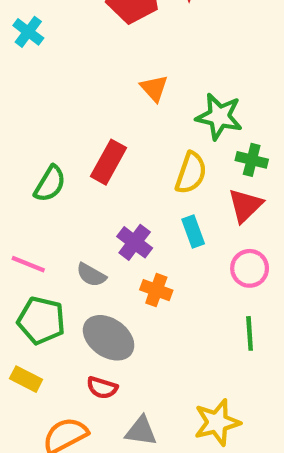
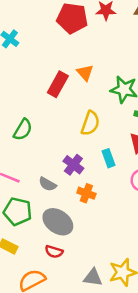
red rectangle: (109, 162) -> (58, 84), moved
yellow semicircle: (191, 173) -> (90, 123), moved
gray triangle: (141, 431) -> (93, 278), moved

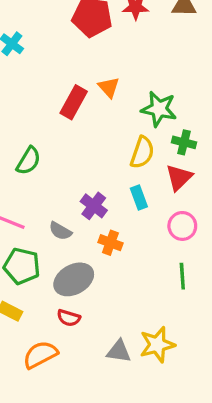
yellow semicircle: (90, 123) -> (142, 152), moved
gray ellipse: (58, 222) -> (74, 279), turned -64

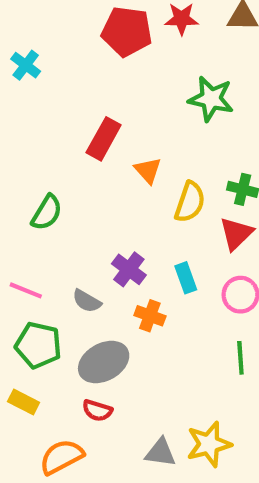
orange triangle: (109, 87) -> (148, 170), moved
green star: (159, 109) -> (211, 99), moved
cyan rectangle: (139, 198) -> (186, 278), moved

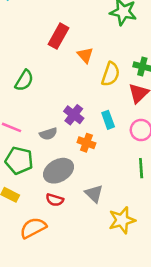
gray semicircle: (87, 301) -> (48, 134), turned -48
gray triangle: (160, 453) -> (94, 194), moved, turned 36

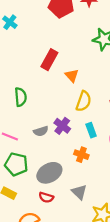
yellow semicircle: (111, 74) -> (84, 101), moved
green semicircle: (24, 80) -> (21, 97), turned -36
gray semicircle: (48, 134) -> (41, 131), moved
orange cross: (86, 143) -> (81, 155), moved

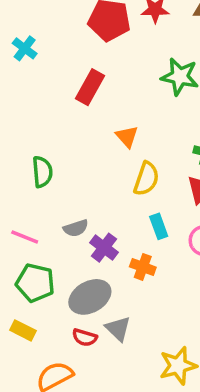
red rectangle: (49, 60) -> (90, 87), moved
purple cross: (62, 126) -> (104, 248), moved
gray triangle: (79, 192) -> (118, 329), moved

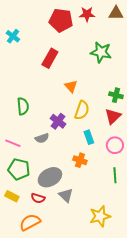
purple cross: (104, 248) -> (58, 121), moved
red semicircle: (85, 337) -> (38, 198), moved

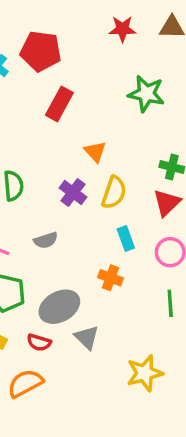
red pentagon: (61, 20) -> (41, 51), moved
purple cross: (58, 121) -> (73, 193), moved

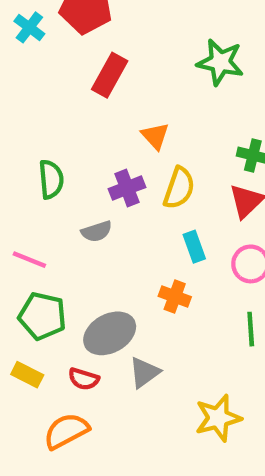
purple cross: (73, 193) -> (127, 188), turned 32
gray semicircle: (46, 240) -> (97, 231), moved
gray triangle: (87, 337) -> (144, 372), turned 40

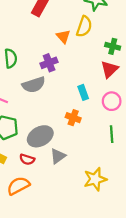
yellow semicircle: (179, 188) -> (84, 27), moved
gray semicircle: (97, 231) -> (34, 85), size x1.5

